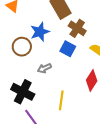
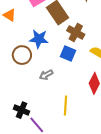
blue star: (40, 32) -> (39, 39), turned 30
black cross: (23, 92) -> (22, 110), moved, size x0.7

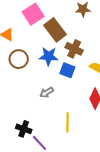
blue star: (39, 39) -> (49, 56), moved
brown circle: (22, 55) -> (19, 59), moved

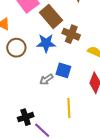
blue square: (67, 70) -> (63, 70), moved
black cross: (24, 129) -> (26, 117), turned -35

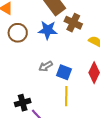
blue square: (63, 70) -> (64, 72), moved

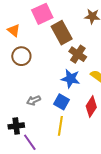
blue star: (48, 30) -> (71, 79), moved
gray arrow: (46, 66) -> (34, 100), moved

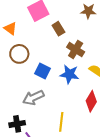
brown rectangle: (62, 33) -> (58, 29), size x0.6
gray arrow: (34, 100) -> (33, 98), size x1.5
blue square: (62, 102) -> (43, 71), moved

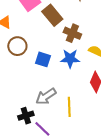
brown rectangle: (58, 29) -> (52, 15), size x1.5
gray arrow: (33, 98) -> (46, 96), moved

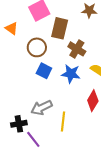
brown rectangle: (52, 15) -> (60, 28), turned 45
brown circle: (17, 46) -> (37, 47), moved

